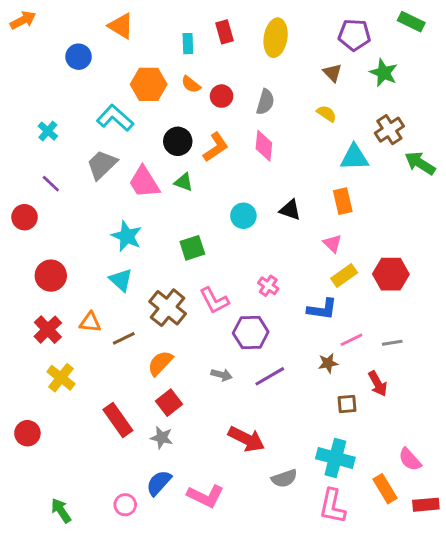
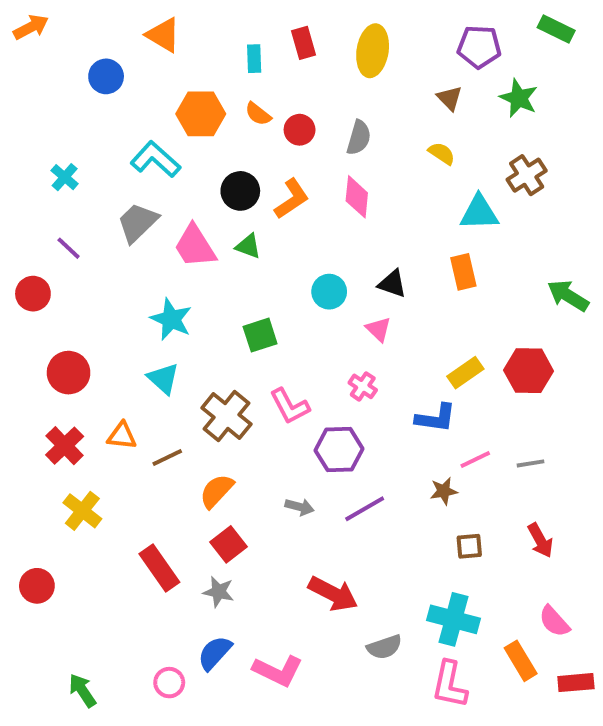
green arrow: (420, 163) -> (568, 296), moved
pink triangle: (332, 243) -> (379, 329), moved
red arrow: (378, 384) -> (540, 540), moved

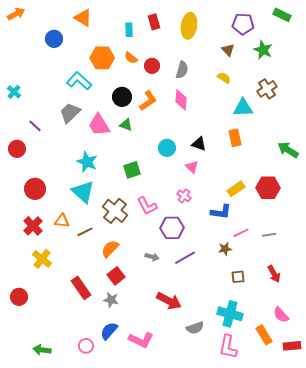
cyan cross: (65, 177) -> (14, 92), moved
cyan triangle: (163, 378) -> (83, 192), size x1.4
green arrow: (82, 690) -> (42, 350), turned -48

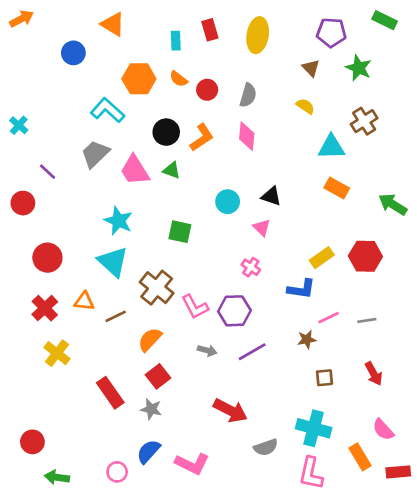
orange rectangle: (235, 138) -> (337, 188), moved, turned -48
green square: (132, 170) -> (180, 232), turned 30
pink L-shape: (147, 206) -> (195, 307), moved
red circle: (19, 297) -> (32, 442), moved

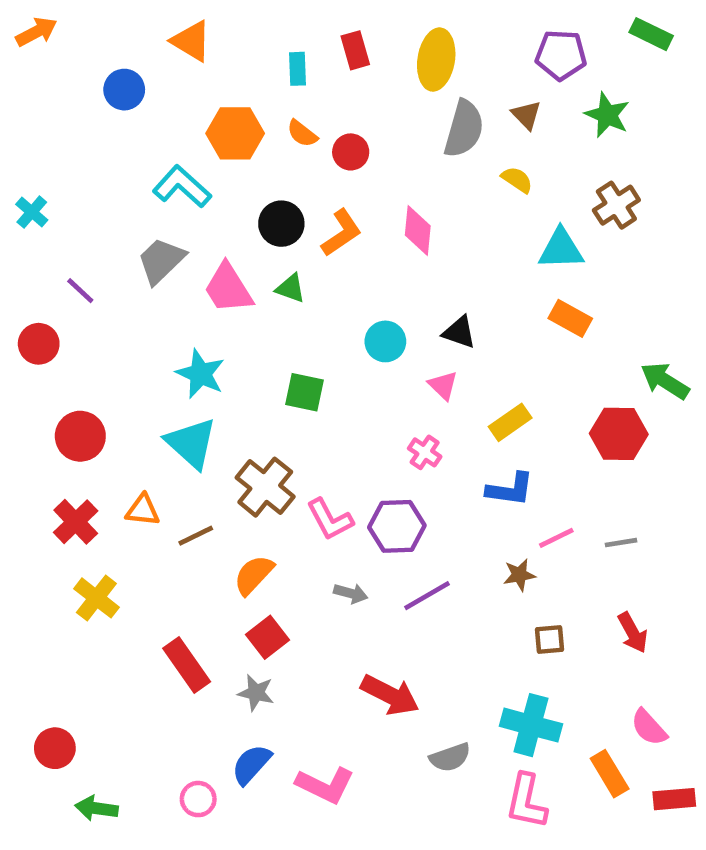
gray semicircle: (248, 95) -> (464, 129), moved, size x1.4
green arrow: (393, 204) -> (665, 381), moved
yellow rectangle: (322, 258) -> (510, 422), moved

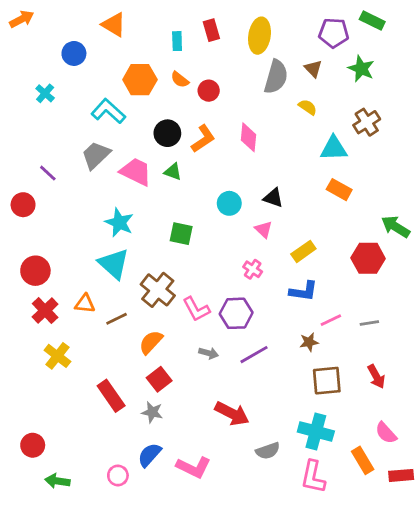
green rectangle: (651, 34) -> (372, 20), moved
cyan cross: (32, 212) -> (45, 93), moved
pink trapezoid: (228, 288) -> (136, 172), turned 148
red circle: (80, 436) -> (35, 271), moved
brown square: (549, 640) -> (327, 381), size x1.6

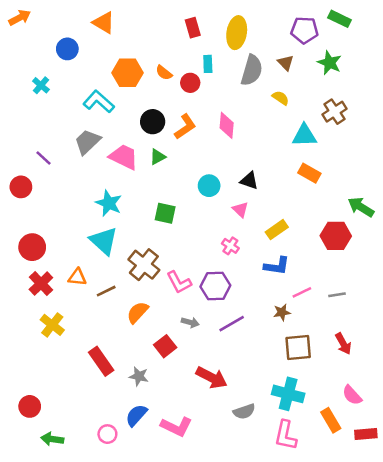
cyan rectangle: (177, 41) -> (208, 64), moved
green triangle: (173, 172) -> (158, 157), turned -48
red square: (159, 379) -> (165, 346), moved

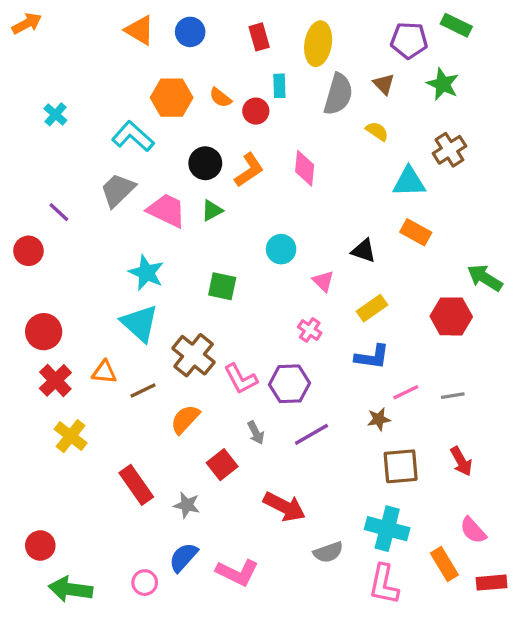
blue circle: (67, 49) -> (190, 32), moved
black triangle: (249, 181) -> (364, 251), moved
gray arrow: (190, 322) -> (256, 433), turned 48
green arrow: (52, 439) -> (71, 589), size x1.4

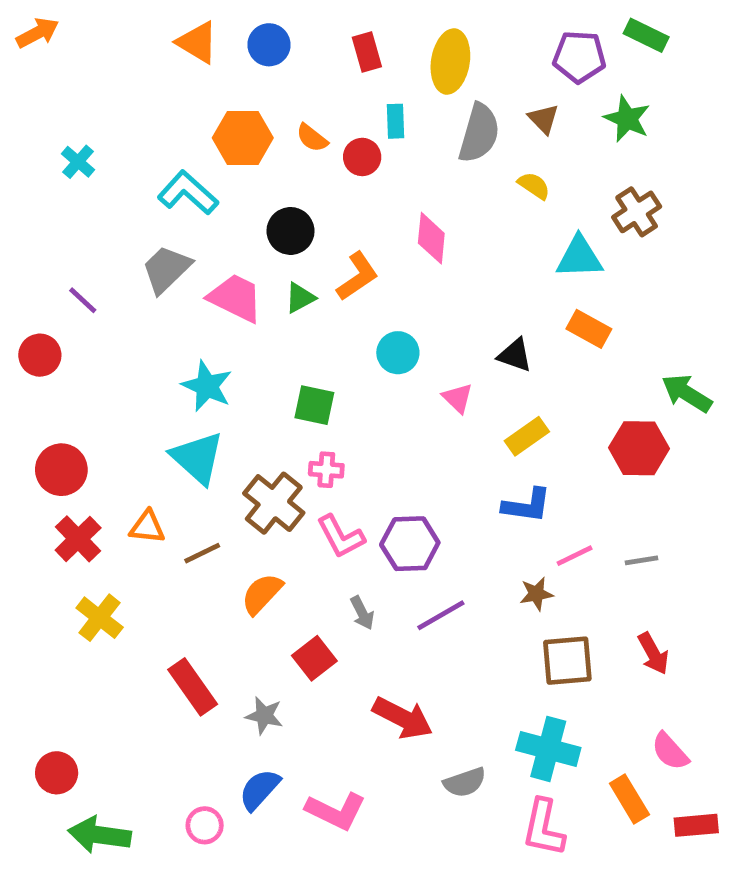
orange L-shape: (249, 170) -> (357, 276), moved
pink cross: (310, 330) -> (326, 470), moved, turned -30

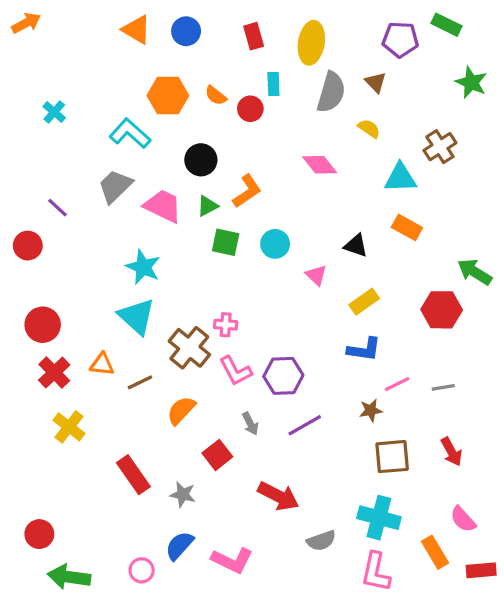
green star: (627, 119) -> (471, 82), moved
pink diamond: (431, 238) -> (320, 165), moved, turned -44
green square: (314, 405) -> (226, 242), moved

